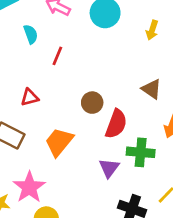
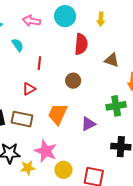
red line: (57, 56) -> (39, 63), moved
red semicircle: (116, 124) -> (81, 44), moved
purple triangle: (109, 168) -> (88, 124), moved, turned 42

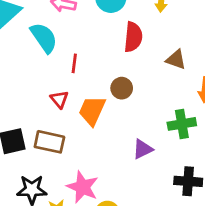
cyan semicircle: (18, 45) -> (44, 38), size x1.6
red triangle: (29, 89) -> (59, 99), turned -40
orange trapezoid: (58, 114) -> (92, 111), moved

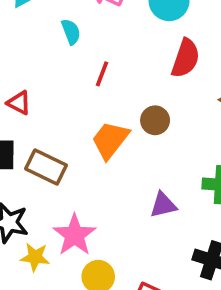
cyan semicircle: (44, 38) -> (71, 32), size x0.6
red triangle: (59, 99) -> (19, 103), moved, turned -36

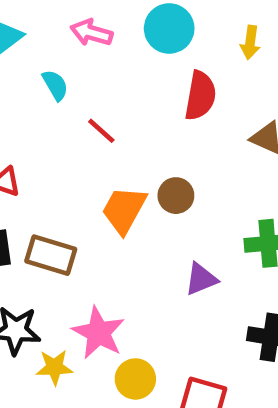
red line: (102, 74) -> (101, 131), turned -60
brown circle: (155, 120) -> (176, 196), moved

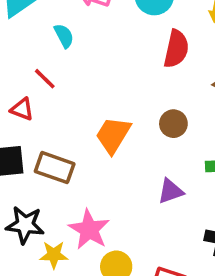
red line: (101, 131) -> (45, 79), moved
brown circle: (176, 196) -> (173, 124), moved

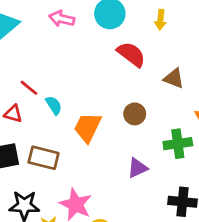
cyan semicircle: (64, 36) -> (54, 105), moved
red semicircle: (176, 49) -> (131, 54), turned -60

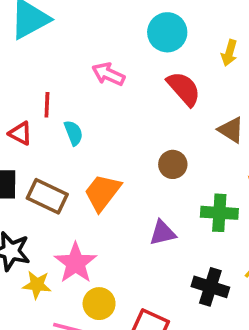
pink arrow: (62, 19) -> (108, 74), moved
red line: (29, 88) -> (47, 105), turned 42
orange trapezoid: (88, 127) -> (102, 192), moved

